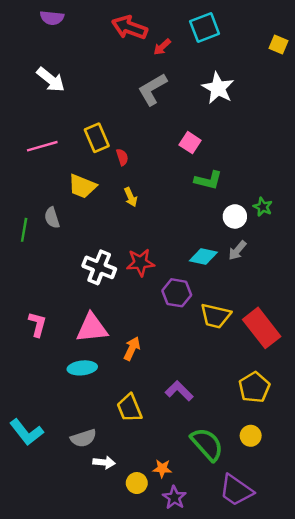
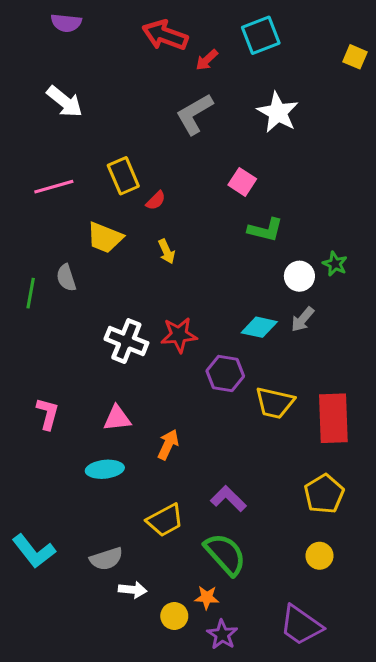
red semicircle: (122, 157) -> (156, 200), turned 63
pink triangle: (92, 328) -> (117, 418), size x0.7
red rectangle: (262, 328) -> (333, 418), turned 36
yellow trapezoid: (129, 408) -> (165, 520), turned -96
green semicircle: (207, 444) -> (225, 554), moved

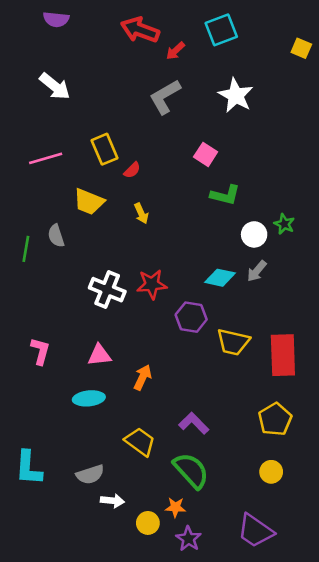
yellow trapezoid: (165, 520) -> (140, 442), turned -116
cyan L-shape: (34, 551) -> (29, 468), turned 42

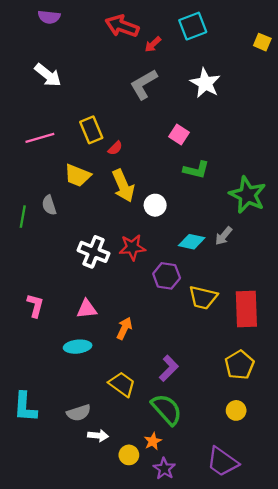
yellow arrow: (141, 213) -> (123, 186), size x1.8
green star: (284, 224) -> (248, 195), size x2.0
white circle: (254, 234) -> (155, 205), moved
purple L-shape: (194, 423) -> (169, 368), turned 90
orange star: (175, 507) -> (153, 441), turned -30

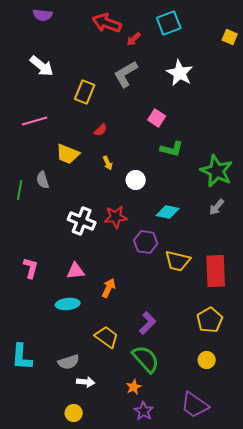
yellow rectangle: (91, 130) -> (85, 92), moved, turned 45
yellow arrow: (123, 186) -> (108, 163), size x0.5
gray arrow: (224, 236) -> (217, 207), moved
yellow circle: (129, 455) -> (74, 413), moved

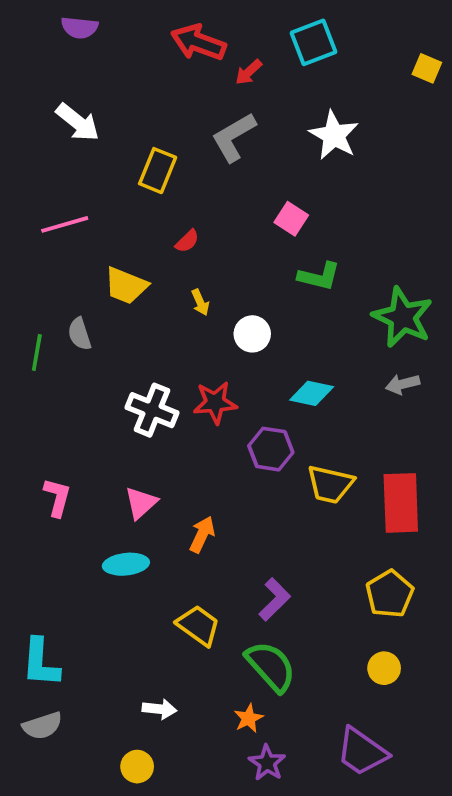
gray arrow: (217, 207) -> (403, 384), turned 36
pink triangle: (76, 271) -> (141, 503), turned -36
gray semicircle: (69, 362) -> (42, 726), moved

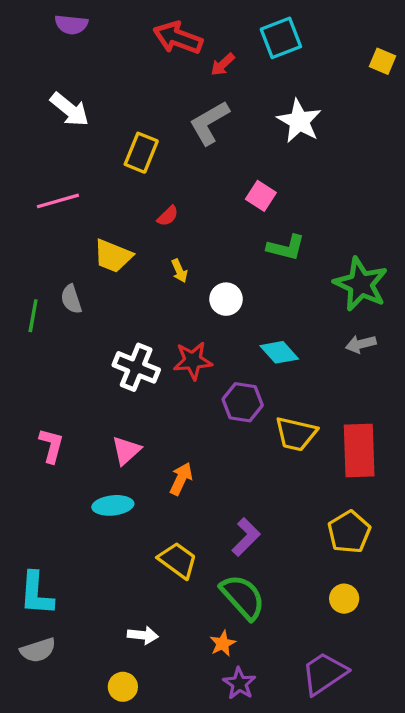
cyan diamond: (312, 393) -> (279, 352), turned 36
purple trapezoid: (362, 752) -> (324, 673), turned 111

